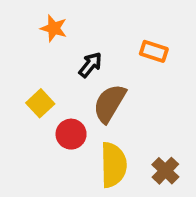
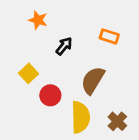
brown semicircle: (110, 103) -> (93, 80), moved

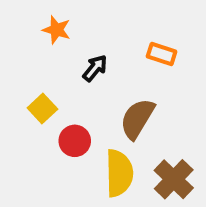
brown cross: (117, 121) -> (174, 179), size x1.4

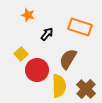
orange rectangle: (162, 54) -> (80, 27), size x1.6
red circle: (75, 141) -> (37, 70), size x1.5

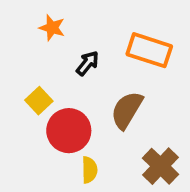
yellow semicircle: (59, 86) -> (89, 170), moved, size x0.6

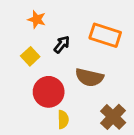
yellow square: (39, 101) -> (30, 56), moved
brown semicircle: (127, 110) -> (89, 77), turned -108

